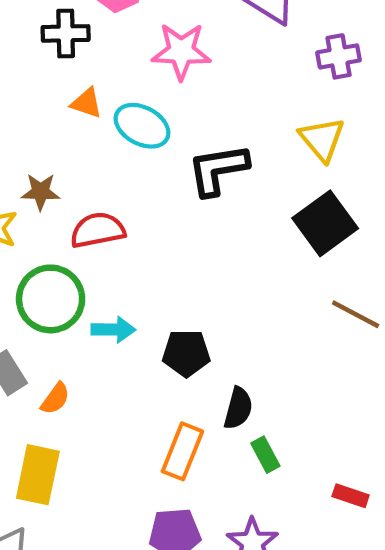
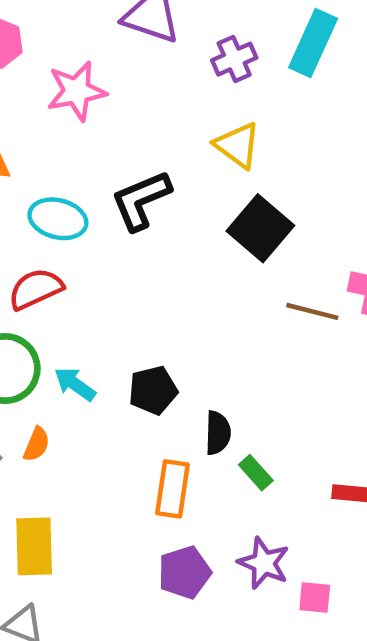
cyan ellipse: (142, 126) -> (58, 219), moved
cyan arrow: (113, 330) -> (75, 384), turned -132
orange semicircle: (55, 399) -> (37, 444), moved

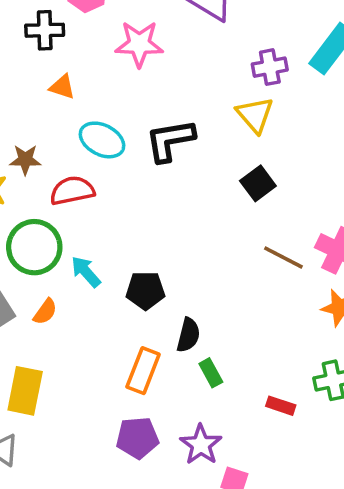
purple cross: (234, 59) -> (270, 67), moved
black square: (260, 228) -> (258, 183), size x0.7

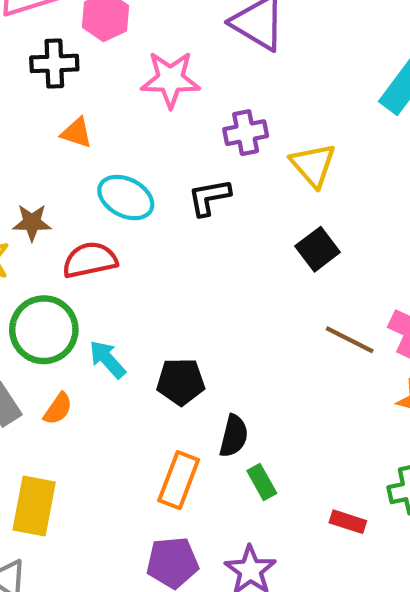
purple cross: (270, 67) -> (246, 133), moved
black L-shape: (170, 140) -> (209, 197), size x0.7

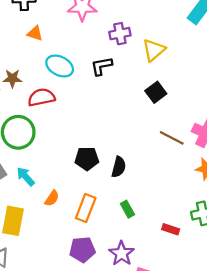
yellow triangle: (313, 165) -> (154, 50), turned 30
cyan arrow: (107, 359) -> (26, 176), moved
orange semicircle: (58, 409) -> (52, 198), moved
black semicircle: (234, 436) -> (119, 167), moved

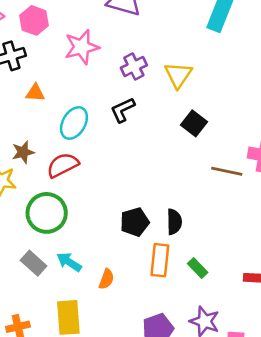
cyan ellipse: (60, 66) -> (74, 123), turned -72
orange rectangle: (86, 208) -> (160, 260), moved

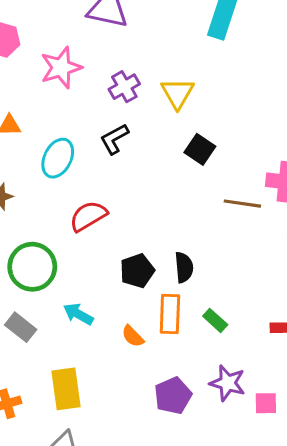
red semicircle: (63, 165) -> (88, 216), moved
cyan arrow: (69, 262) -> (78, 314), moved
orange semicircle: (106, 279) -> (133, 336), moved, turned 120

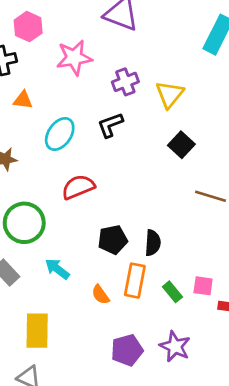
pink square: (266, 403) -> (203, 286), moved

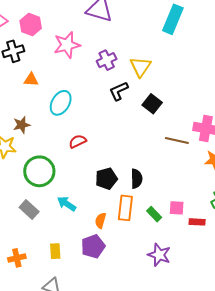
black L-shape: (110, 125) -> (119, 91), moved
red semicircle: (78, 187) -> (78, 141), size x0.7
orange semicircle: (100, 295) -> (100, 220), turned 56
yellow rectangle: (37, 331) -> (55, 251), size x0.6
purple pentagon: (127, 350) -> (93, 246), moved

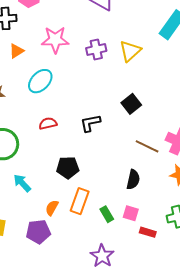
pink star: (67, 45) -> (55, 40), moved
yellow triangle: (140, 67) -> (130, 51), moved
orange triangle: (31, 80) -> (16, 51), turned -49
black L-shape: (119, 91) -> (90, 123), moved
black semicircle: (137, 179) -> (133, 180), moved

